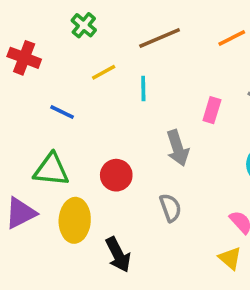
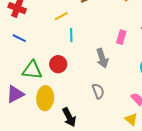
cyan line: (143, 89) -> (71, 35), moved
blue line: (62, 112) -> (19, 38), moved
red circle: (116, 175) -> (58, 64), moved

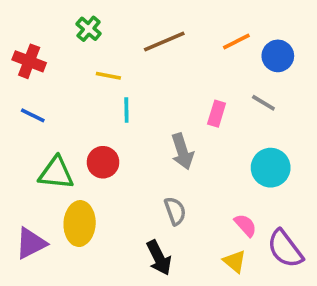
yellow line: (61, 16) -> (108, 76), turned 40
purple triangle: (15, 94) -> (31, 243), moved
black arrow: (69, 117) -> (159, 258), moved

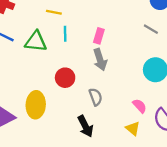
pink rectangle: (217, 114) -> (99, 36), moved
red circle: (103, 162) -> (65, 78), moved
green triangle: (56, 173) -> (36, 42), moved

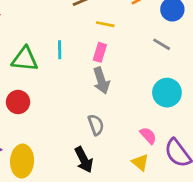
yellow line: (54, 12) -> (105, 24), moved
red circle: (65, 78) -> (18, 102), moved
yellow ellipse: (36, 105) -> (22, 161), moved

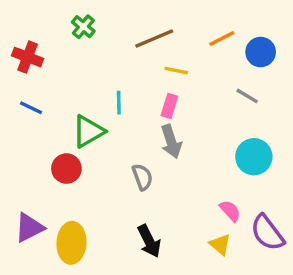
green triangle: (25, 59) -> (88, 131), moved, turned -36
gray semicircle: (96, 125) -> (142, 177), moved

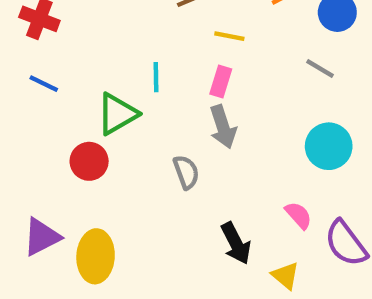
black arrow: (149, 241) -> (236, 243), moved
yellow triangle: (220, 245) -> (285, 276), moved

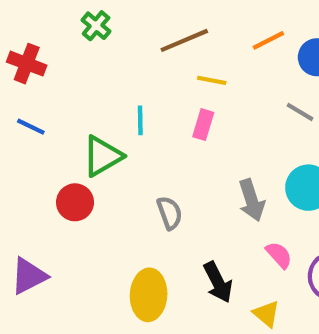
gray arrow: (223, 127) -> (252, 200), moved
yellow ellipse: (96, 256) -> (149, 295), moved

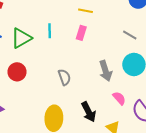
gray line: (300, 112) -> (130, 35), moved
green triangle: (102, 156) -> (21, 38), moved

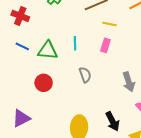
green triangle: (21, 38) -> (48, 50), turned 35
gray semicircle: (64, 77) -> (85, 75), moved

